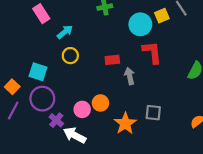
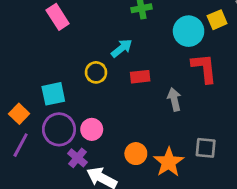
cyan arrow: (65, 32) -> (122, 48), moved
red rectangle: (112, 60) -> (140, 77), moved
cyan square: (38, 72) -> (53, 94), turned -30
orange circle: (100, 103) -> (136, 154), moved
pink circle: (82, 109) -> (92, 129), moved

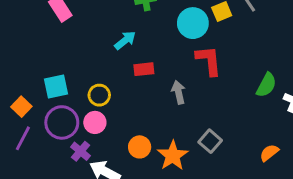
yellow circle: (96, 72) -> (99, 95), moved
gray square: (206, 148) -> (210, 141), turned 35

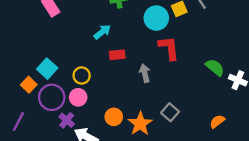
green semicircle: (266, 85) -> (215, 67), turned -78
cyan square: (56, 86) -> (47, 69), turned -36
orange square: (21, 107) -> (29, 85), moved
purple line: (23, 138) -> (18, 121), moved

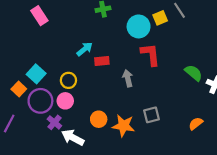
cyan arrow: (102, 32) -> (85, 49), moved
gray square: (170, 112) -> (151, 115), turned 35
orange star: (140, 124) -> (123, 126), turned -30

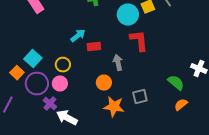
green semicircle: (194, 73) -> (176, 83), moved
orange circle: (99, 119) -> (104, 83), moved

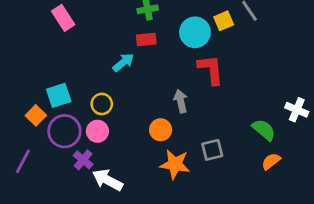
red rectangle: (94, 47) -> (146, 39), moved
cyan square: (33, 59) -> (59, 95), turned 30

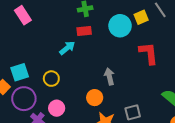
red L-shape: (211, 70) -> (149, 53), moved
pink circle: (97, 131) -> (57, 108), moved

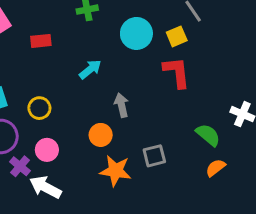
yellow square: (141, 17) -> (177, 36), moved
red rectangle: (84, 31) -> (41, 41), moved
cyan arrow: (67, 48) -> (90, 69), moved

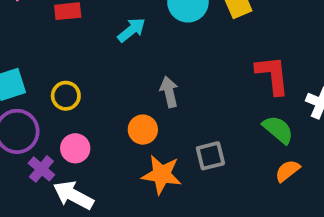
cyan arrow: (90, 69) -> (132, 30), moved
red L-shape: (177, 72) -> (272, 75), moved

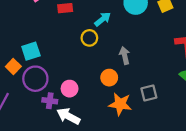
yellow circle: (66, 96) -> (89, 38), moved
purple cross: (41, 169) -> (50, 101), turned -32

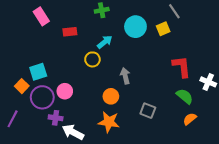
pink circle: (70, 89) -> (65, 91), moved
gray square: (149, 93) -> (148, 111), turned 35
orange star: (120, 104) -> (109, 122), moved

